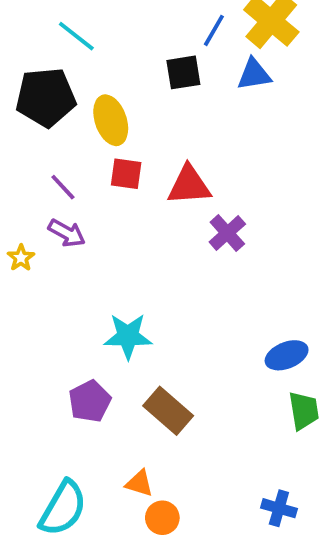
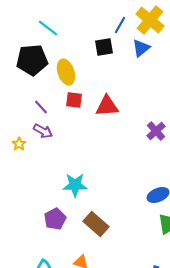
blue triangle: (254, 74) -> (141, 48), turned -30
purple cross: (227, 233) -> (156, 131), moved

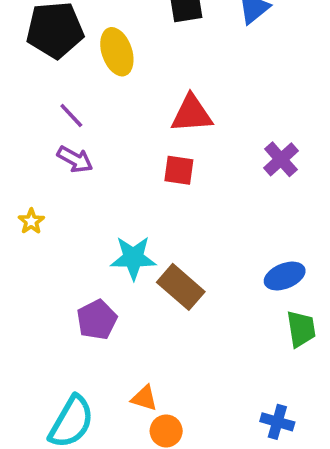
red square: (74, 100) -> (179, 170), moved
yellow star: (19, 144) -> (31, 221), moved
brown rectangle: (96, 224) -> (181, 287), moved

